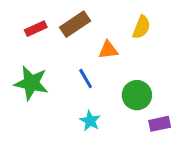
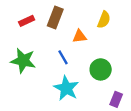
brown rectangle: (75, 24) -> (55, 18), turned -35
cyan star: (90, 121) -> (66, 88), size x1.6
purple rectangle: (160, 124) -> (116, 99), moved, turned -56

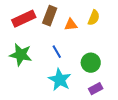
red rectangle: (27, 21) -> (24, 19), size x1.6
orange triangle: (80, 36) -> (71, 25), moved
purple rectangle: (116, 99) -> (96, 89), moved, turned 40

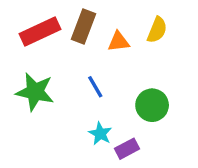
cyan star: (60, 80) -> (100, 134), size x0.6
purple rectangle: (96, 89) -> (127, 149), moved

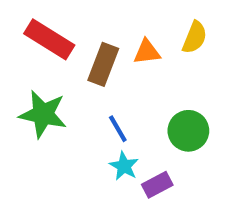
brown rectangle: (83, 27) -> (103, 64), moved
red rectangle: (40, 32) -> (49, 39), turned 57
blue line: (95, 87) -> (118, 129), moved

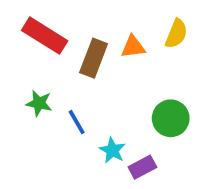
green star: (43, 114) -> (39, 103), size x0.6
blue line: (118, 129) -> (77, 122), moved

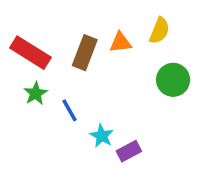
red rectangle: (45, 36) -> (30, 53), moved
green star: (39, 103) -> (36, 93), turned 30
green circle: (171, 118) -> (173, 80), moved

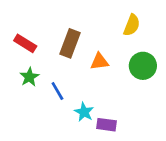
orange triangle: (120, 42) -> (99, 62), moved
red rectangle: (30, 53) -> (25, 43), size x0.7
purple rectangle: (129, 151) -> (106, 125), turned 36

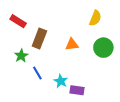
red rectangle: (25, 43) -> (18, 21), moved
brown rectangle: (70, 43) -> (39, 38), moved
blue line: (57, 91) -> (37, 73), moved

